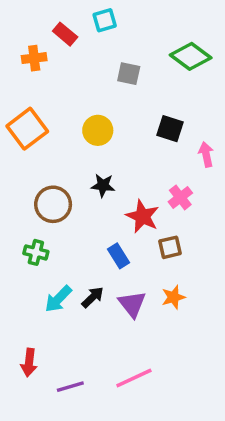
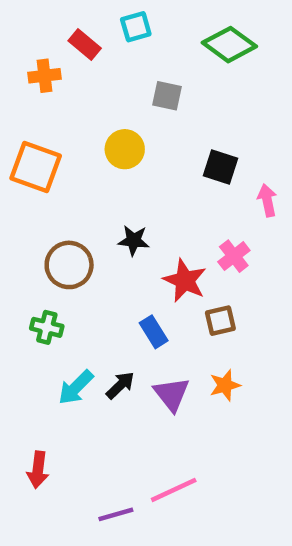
green diamond: (191, 56) -> (229, 45), moved
orange square: (27, 129) -> (36, 167), turned -33
yellow circle: (98, 130) -> (125, 149), moved
purple line: (70, 387) -> (116, 514), moved

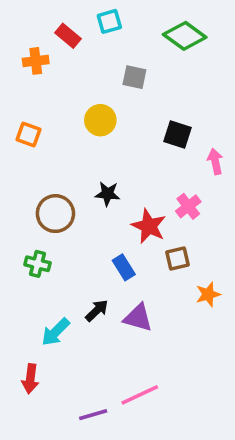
orange square: (36, 167) -> (29, 135), size x0.6
orange star: (225, 385) -> (208, 294), moved
cyan arrow: (76, 387) -> (55, 332), moved
purple triangle: (171, 394) -> (138, 318), turned -36

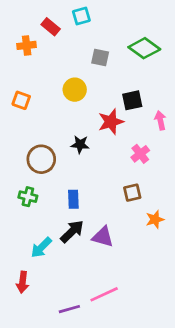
green diamond: (185, 36) -> (144, 48), moved
black square: (178, 135) -> (132, 100), turned -30
red star: (149, 226) -> (111, 122), moved, turned 30
blue rectangle: (124, 267) -> (73, 199), moved, turned 30
black arrow: (97, 310) -> (72, 231), size x1.4

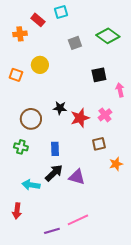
gray square: (100, 58) -> (75, 43), turned -32
yellow circle: (75, 90) -> (40, 65), moved
red star: (111, 122) -> (80, 118), moved
cyan arrow: (41, 247) -> (31, 185), turned 54

